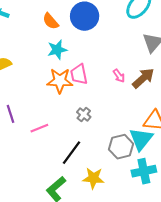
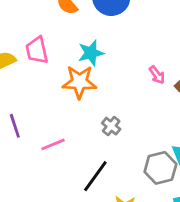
cyan star: (57, 50) -> (91, 53), moved
pink trapezoid: (79, 74) -> (37, 50), moved

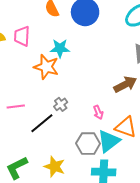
pink arrow: (157, 75) -> (98, 112), moved
black line: (95, 176) -> (42, 123), moved

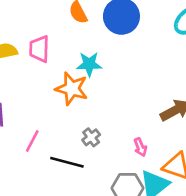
pink line: (16, 107) -> (32, 141), turned -54
black line: (42, 123) -> (67, 162), turned 55

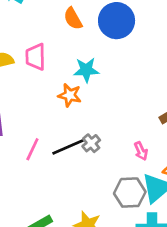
orange star: (72, 89) -> (70, 95), size x0.7
black line: (67, 162) -> (68, 147), moved, turned -36

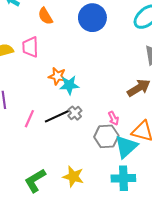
orange semicircle: (73, 19) -> (45, 16), moved
cyan star: (86, 70) -> (69, 85), moved
gray hexagon: (130, 193) -> (106, 136), moved

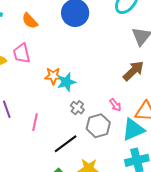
black line: (57, 116) -> (66, 144), moved
gray hexagon: (106, 136) -> (98, 126), moved
cyan triangle: (126, 147) -> (133, 130), turned 30

